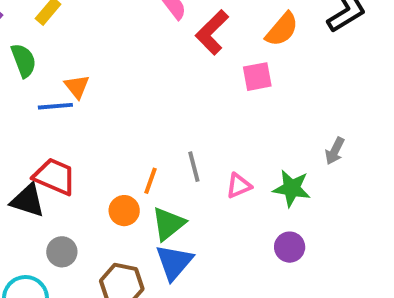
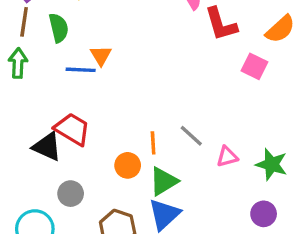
red L-shape: (212, 32) -> (221, 24), turned -69
pink square: (257, 77) -> (254, 66), turned 30
gray line: (194, 167) -> (191, 136), turned -40
orange line: (150, 181) -> (153, 143), turned -30

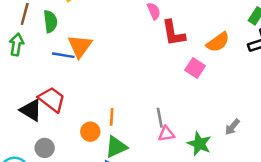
orange triangle: (101, 55) -> (80, 46), size x1.5
gray line: (191, 136) -> (160, 118), moved, turned 30

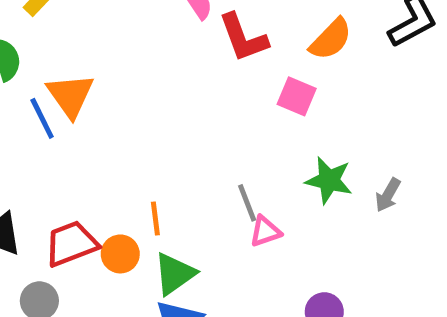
blue line: (63, 55) -> (42, 118), turned 65
red trapezoid: (52, 99) -> (71, 244), moved, turned -48
green star: (199, 144) -> (329, 180), moved

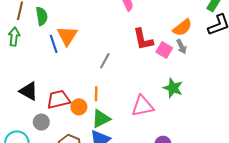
red L-shape: (243, 38) -> (143, 39), moved
gray arrow: (388, 195) -> (182, 47), moved, turned -64
gray line: (247, 203) -> (105, 61), moved, turned 42
pink triangle: (265, 231) -> (143, 106), size x1.6

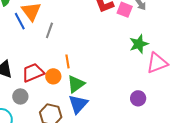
gray line: (105, 61) -> (49, 30), moved
green star: (173, 88) -> (139, 44), turned -30
pink triangle: (143, 106) -> (157, 63), moved

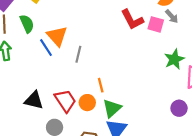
red trapezoid: (33, 73) -> (65, 101), turned 85
purple circle: (138, 98) -> (179, 108), moved

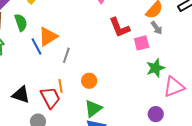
pink square: (156, 24) -> (142, 43), moved, turned -35
orange triangle: (57, 36) -> (48, 37), turned 35
orange line: (101, 85) -> (60, 86), moved
orange circle: (87, 103) -> (89, 81), moved

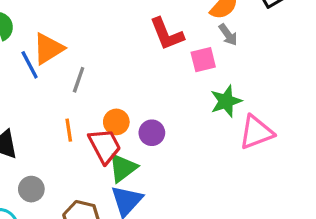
red trapezoid: (50, 98) -> (105, 146), moved
purple circle: (156, 114) -> (152, 133), moved

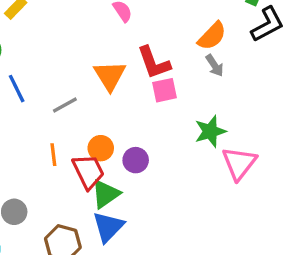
orange triangle: (48, 49) -> (110, 76), moved, turned -32
pink square: (203, 60) -> (165, 90), moved
gray line: (79, 80) -> (65, 105), turned 40
pink triangle: (256, 132) -> (239, 163), turned -33

